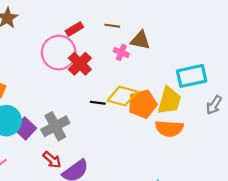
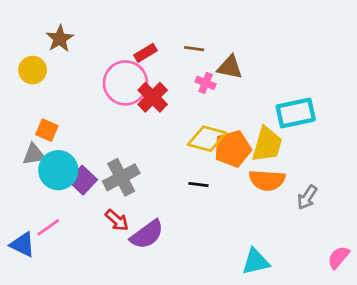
black line: (98, 103) -> (198, 184), moved
gray arrow: (214, 105) -> (307, 197), moved

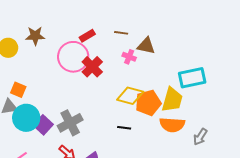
brown star: (60, 39) -> (35, 36), moved, turned 30

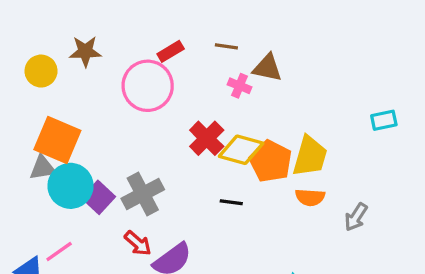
red cross: (92, 67) -> (207, 138), moved
cyan rectangle: (192, 78) -> (384, 120), moved, size x0.6
orange square: (18, 90) -> (57, 140), size x1.8
orange pentagon: (148, 103) -> (271, 161), turned -30
orange semicircle: (172, 125) -> (310, 197), size x0.7

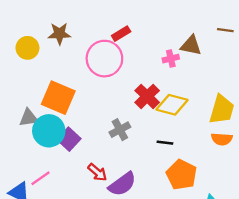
brown line: (226, 46) -> (225, 30), moved
pink cross: (239, 86) -> (171, 59), turned -35
orange square: (57, 140) -> (58, 98), moved
orange pentagon: (271, 161) -> (181, 175), moved
gray cross: (143, 194) -> (120, 130), moved, size x0.7

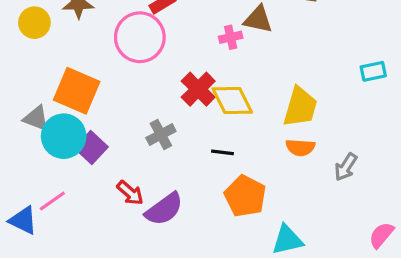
yellow diamond: (172, 105) -> (232, 100), turned 48
gray triangle: (29, 118) -> (36, 118), turned 30

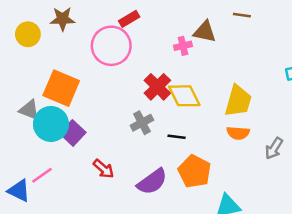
gray cross: (161, 135) -> (142, 123), moved
purple semicircle: (164, 209) -> (152, 182), moved

